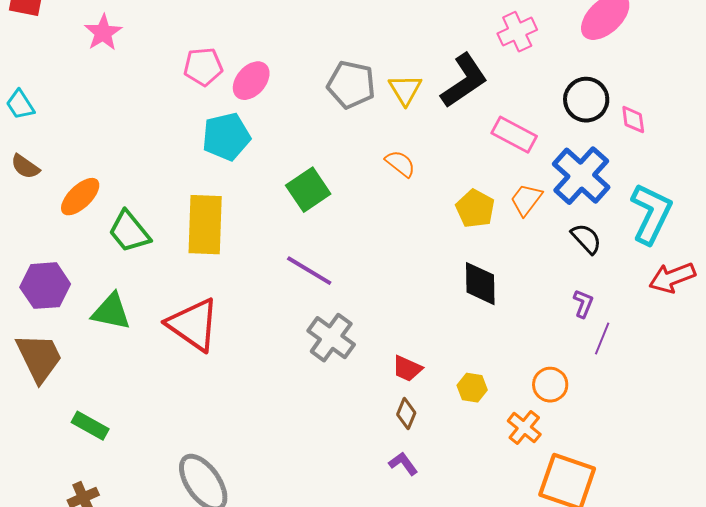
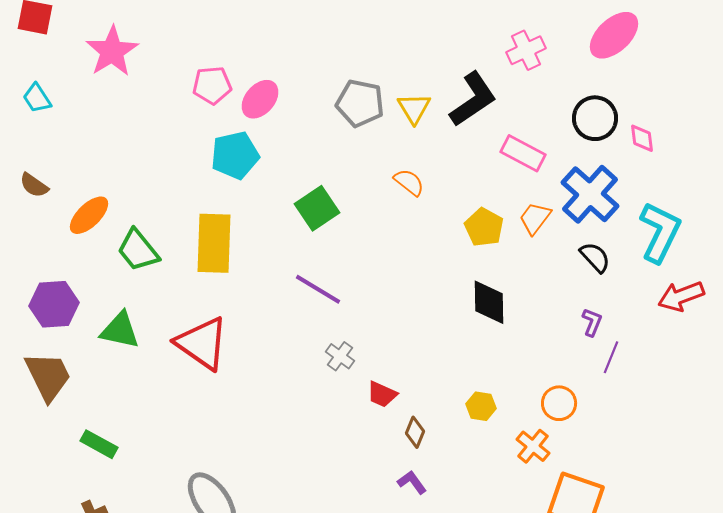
pink star: (103, 33) -> (112, 51), size x1.4
cyan trapezoid: (20, 105) -> (37, 98), moved
gray cross: (331, 338) -> (340, 356), size x0.6
red trapezoid: (407, 369) -> (382, 394), moved

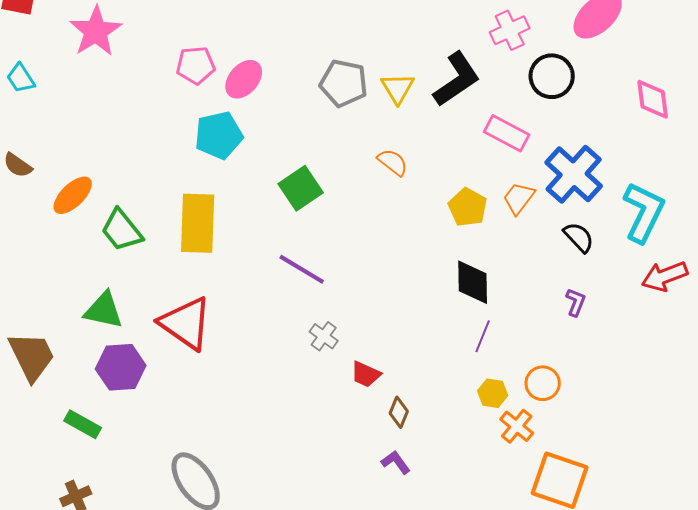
black circle: (595, 118) -> (552, 76), moved
pink diamond: (642, 138) -> (653, 99), moved, size x1.4
purple hexagon: (54, 304) -> (121, 367), moved
purple line: (611, 357) -> (483, 336), moved
yellow hexagon: (481, 406) -> (493, 393), moved

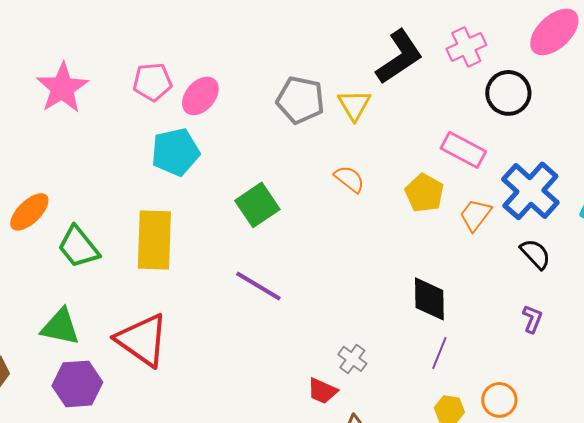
pink star: (96, 31) -> (62, 88), moved
black L-shape: (457, 79) -> (399, 57), moved
yellow pentagon: (468, 207) -> (424, 193), moved
gray cross: (324, 336) -> (352, 359), moved

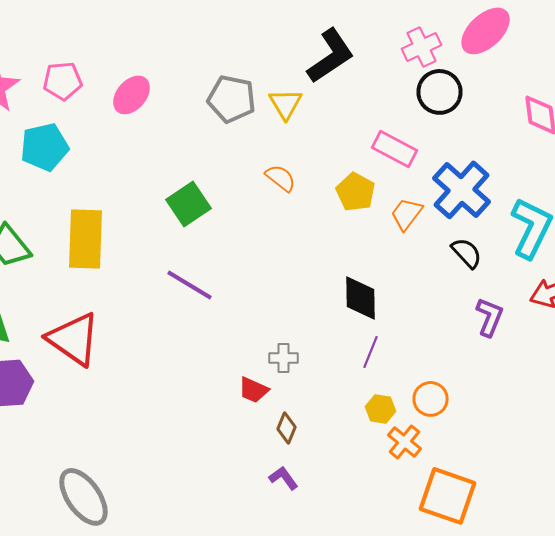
pink cross: (466, 47) -> (422, 47), moved
pink pentagon: (152, 82) -> (62, 81), moved
cyan pentagon: (175, 152) -> (44, 147), moved
purple L-shape: (532, 319) -> (490, 317), moved, size x1.4
gray cross: (352, 359) -> (284, 358), turned -36

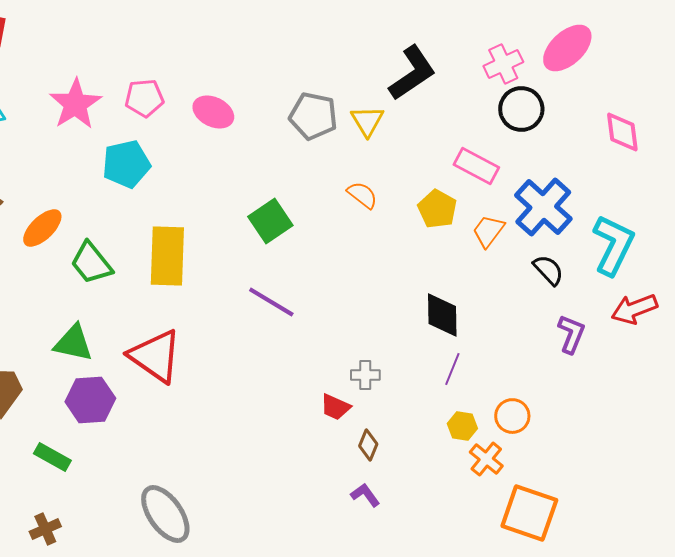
pink ellipse: (132, 95) -> (213, 112), turned 75

